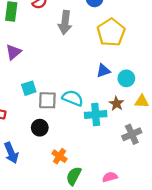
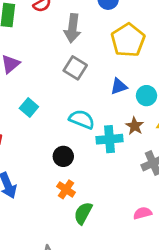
cyan square: (29, 88) -> (29, 108), turned -32
gray square: (47, 100) -> (75, 68), moved, turned 30
black circle: (40, 128) -> (63, 156), moved
pink semicircle: (110, 177) -> (143, 213), moved

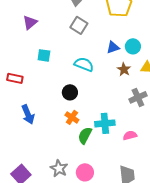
blue triangle: (119, 86) -> (113, 47), moved
cyan square: (29, 108) -> (44, 55), turned -32
cyan cross: (110, 139) -> (105, 123), moved

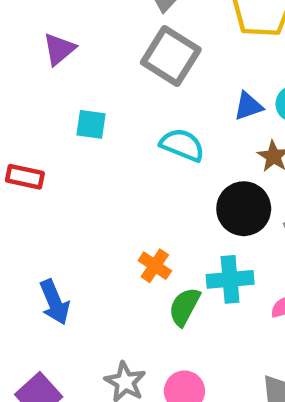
gray square: (79, 25) -> (171, 56), size x1.4
black circle: (70, 92) -> (244, 209), moved, size x1.5
blue arrow: (28, 114) -> (55, 302), moved

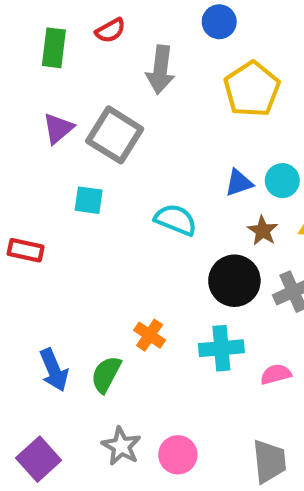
gray square: (171, 56) -> (115, 135), moved
green semicircle: (184, 307) -> (106, 374), moved

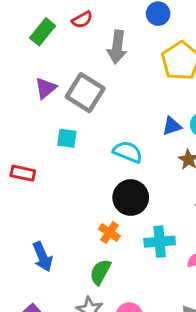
green rectangle: (54, 48) -> (43, 32), turned 32
black circle: (234, 281) -> (131, 198), moved
green semicircle: (106, 374) -> (100, 272), moved

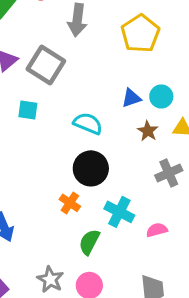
cyan cross: (160, 242) -> (119, 212), turned 32
green semicircle: (100, 272) -> (89, 242), moved

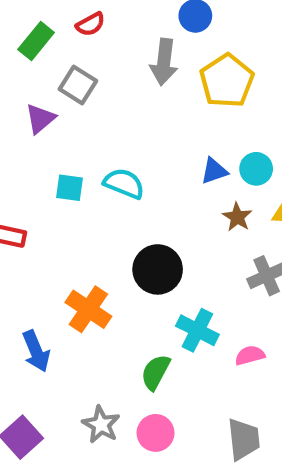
gray arrow: (77, 20) -> (164, 62), moved
gray square: (46, 65) -> (78, 85), moved, size x0.7
cyan semicircle: (88, 123) -> (124, 184), moved
orange cross: (70, 203) -> (88, 309), moved, size x1.5

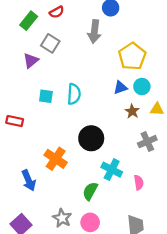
yellow pentagon: (227, 81) -> (132, 56), moved
cyan semicircle: (124, 184) -> (74, 94), turned 72
pink semicircle: (250, 355) -> (139, 183), turned 96

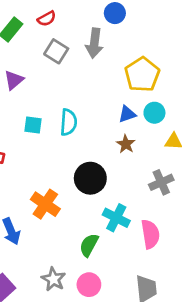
gray square: (50, 43) -> (56, 51), moved
brown star: (132, 111) -> (126, 144), moved
pink semicircle: (139, 183) -> (150, 234), size x1.5

